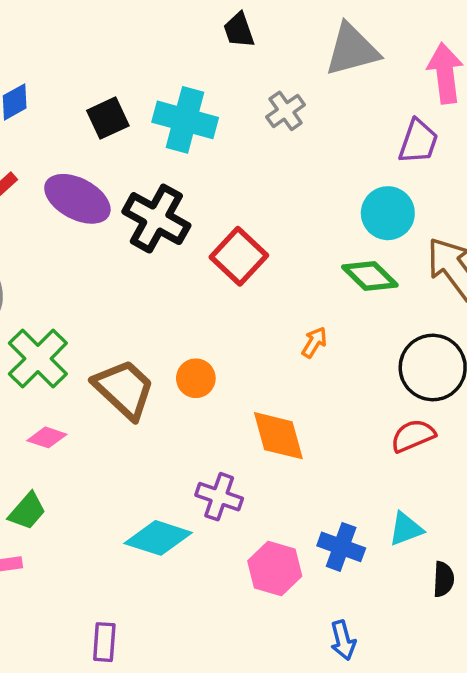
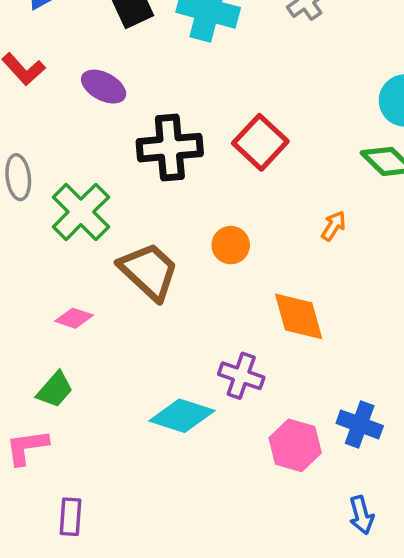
purple ellipse: (77, 199) -> (104, 87), size x0.7
black cross: (156, 219) -> (170, 148), moved, turned -34
green cross: (38, 359) -> (81, 212), moved
orange circle: (196, 378) -> (231, 245), moved
purple rectangle: (104, 642) -> (70, 517), moved

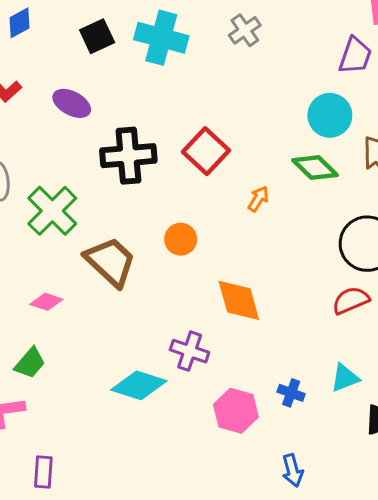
orange arrow: (334, 226) -> (258, 199), moved
blue cross: (360, 424) -> (291, 393), size x0.7

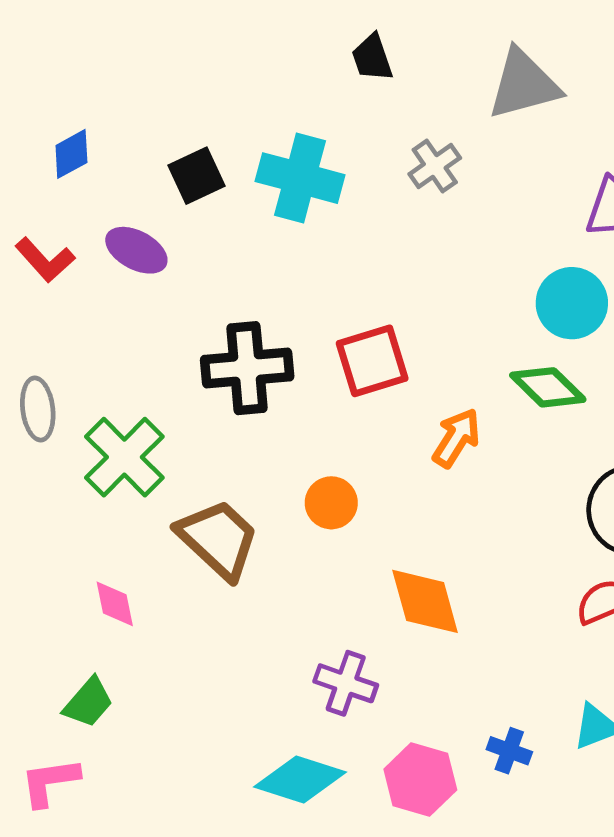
purple ellipse: (72, 103) -> (136, 250), moved
red square: (206, 151) -> (372, 361), turned 30
orange arrow: (258, 199) -> (456, 438), size x1.4
pink diamond: (46, 302) -> (115, 604), turned 60
cyan diamond: (139, 385) -> (300, 780), moved

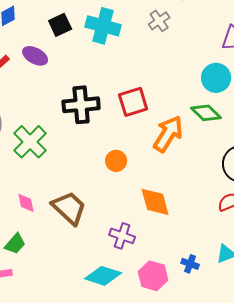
orange arrow: (456, 438) -> (168, 134), size x1.5
brown trapezoid: (218, 539) -> (69, 208), moved

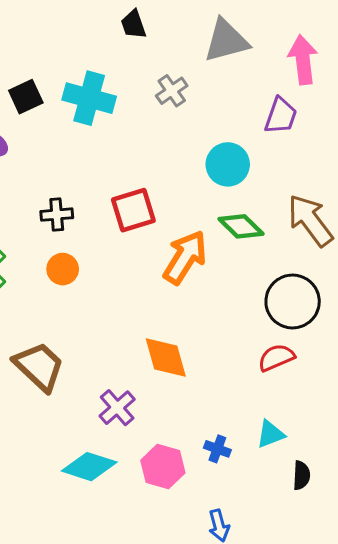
cyan circle: (216, 78) -> (228, 164), moved
black cross: (81, 105) -> (57, 215), size x0.6
orange circle: (116, 161) -> (63, 269), moved
purple cross: (122, 236) -> (117, 408), turned 30

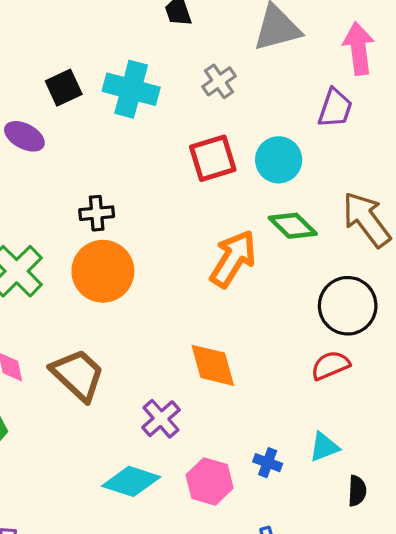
red square: (133, 210) -> (213, 158), moved
orange circle: (63, 269) -> (103, 271), size x1.8

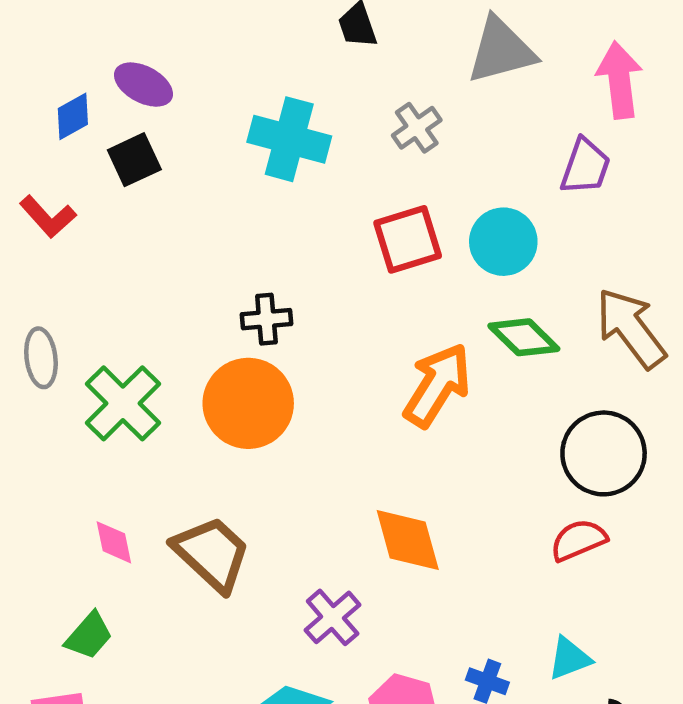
black square: (64, 88) -> (134, 160), moved
purple ellipse: (24, 136) -> (143, 85), moved
black cross: (97, 213) -> (266, 319), moved

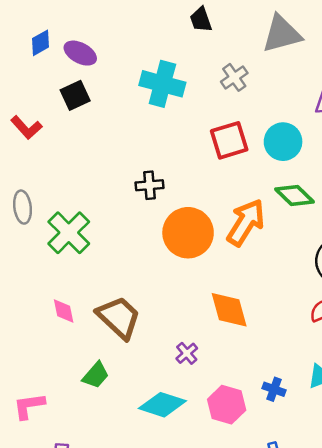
blue diamond: (73, 116) -> (40, 43), moved
orange circle: (248, 403) -> (188, 233), moved
purple cross: (333, 617) -> (187, 353), size x0.7
green trapezoid: (89, 636) -> (96, 375), moved

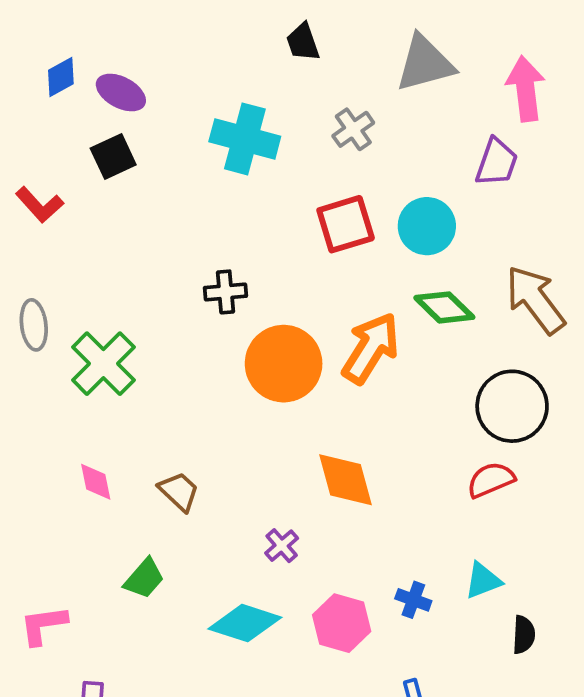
brown trapezoid: (119, 317) -> (179, 491), size x0.6

